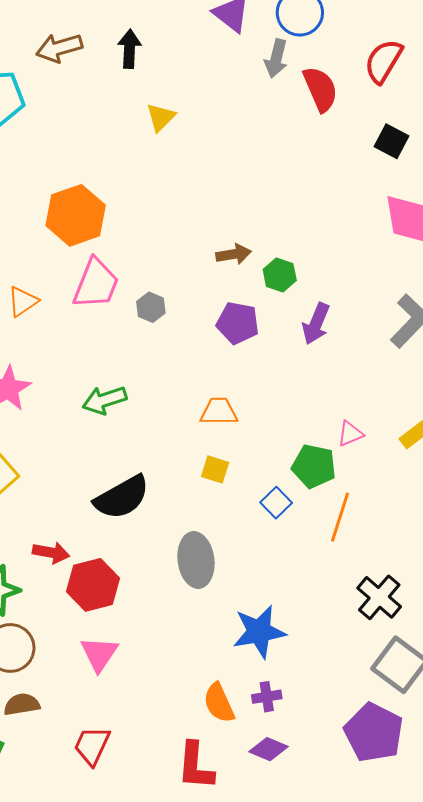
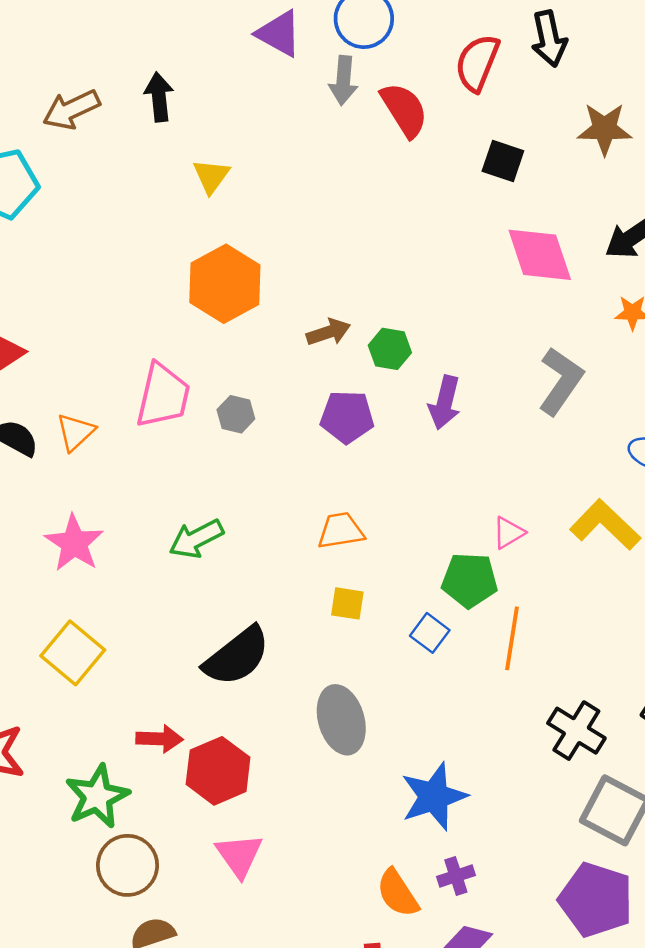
orange hexagon: (76, 215) -> (225, 284), moved

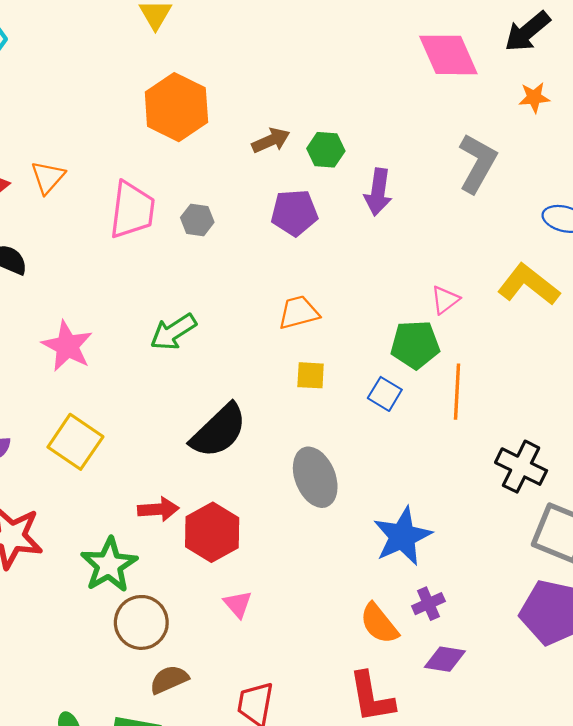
orange triangle: (76, 432) -> (48, 177), moved
pink triangle: (239, 855) -> (238, 604), size x0.7

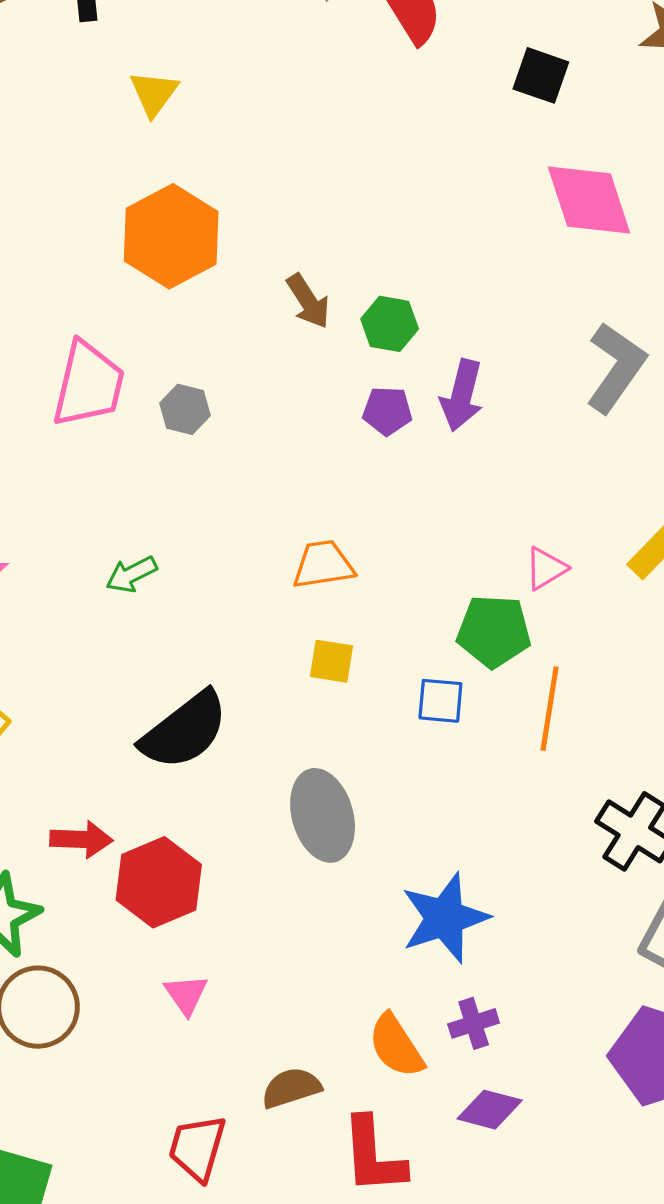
brown arrow: (271, 140) -> (308, 301), turned 75
purple pentagon: (294, 213) -> (387, 411), moved, size x0.7
green arrow: (173, 332) -> (131, 574), size x0.7
blue square: (385, 394) -> (440, 701), turned -32
brown semicircle: (169, 679) -> (291, 1088), moved

